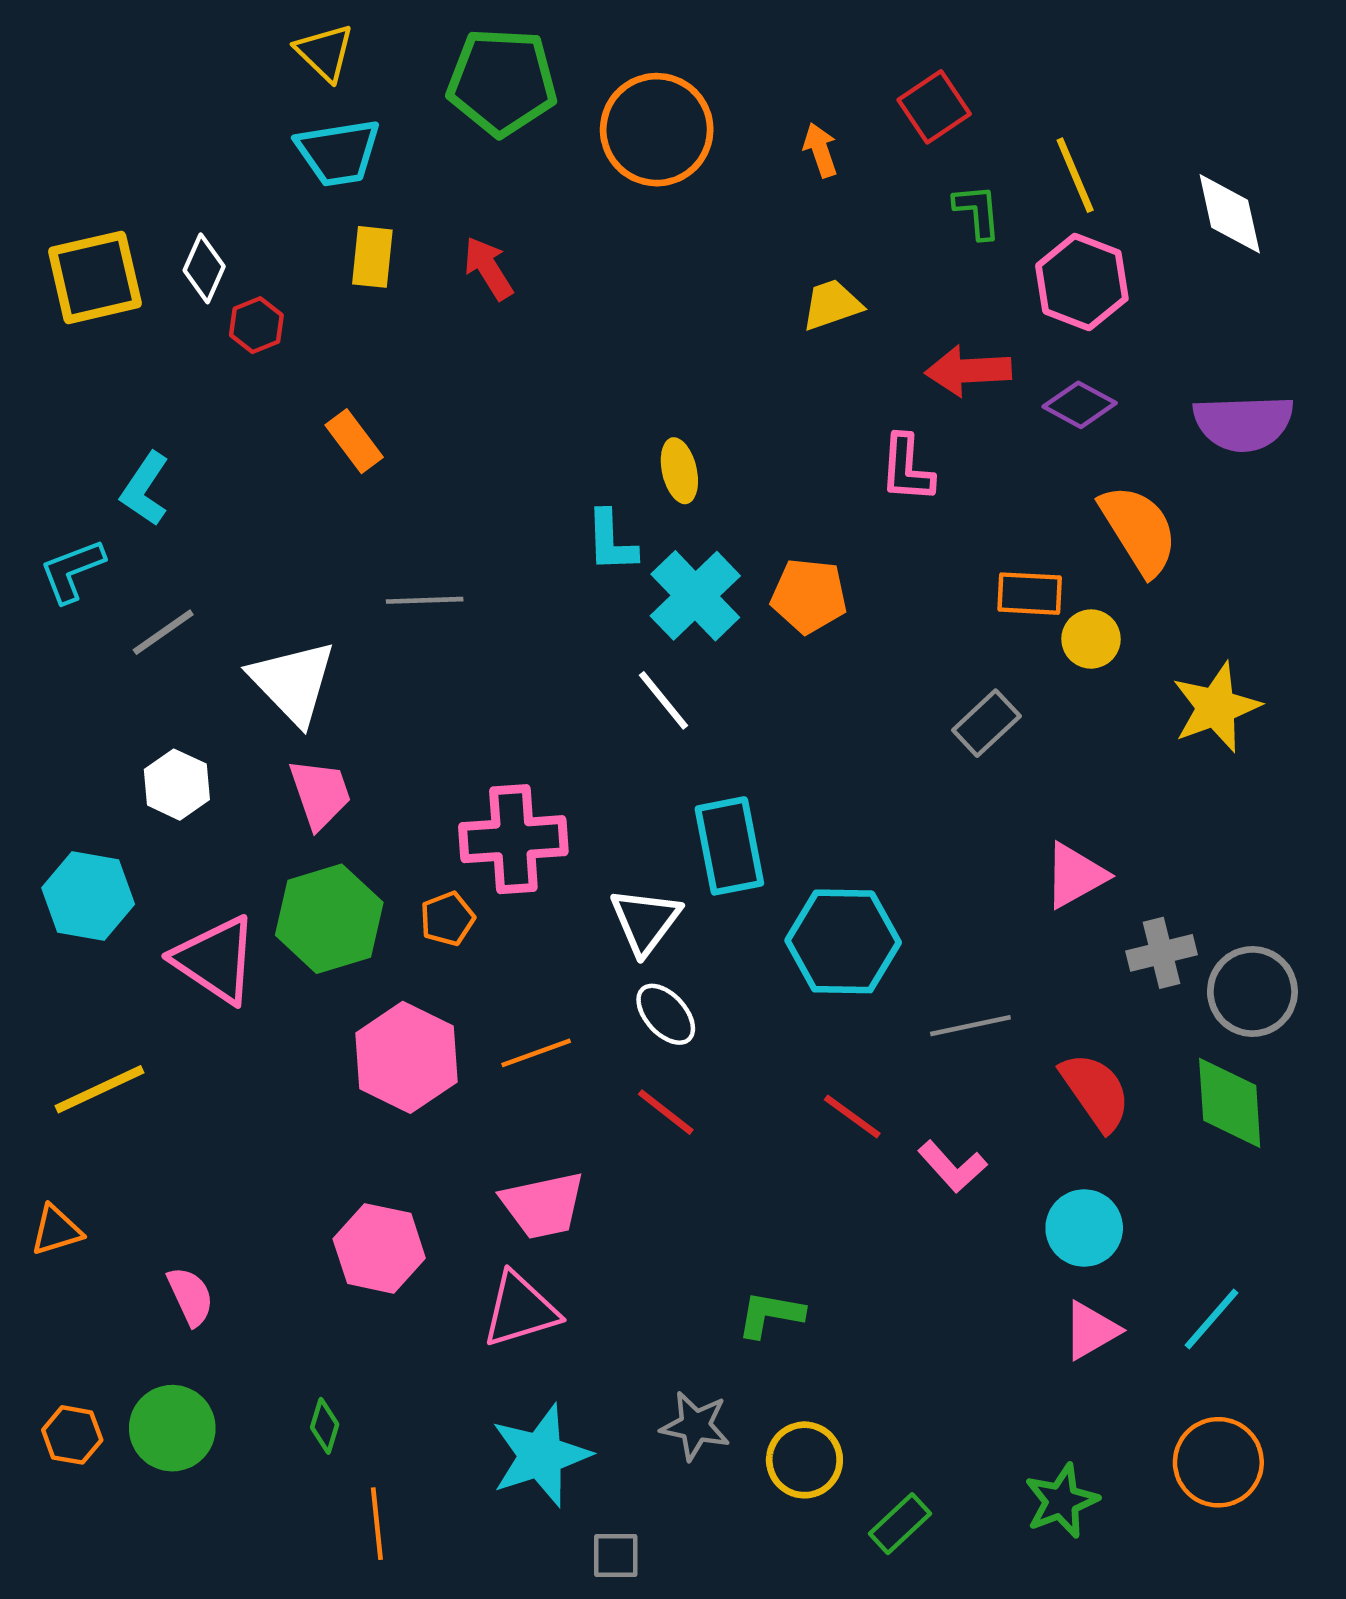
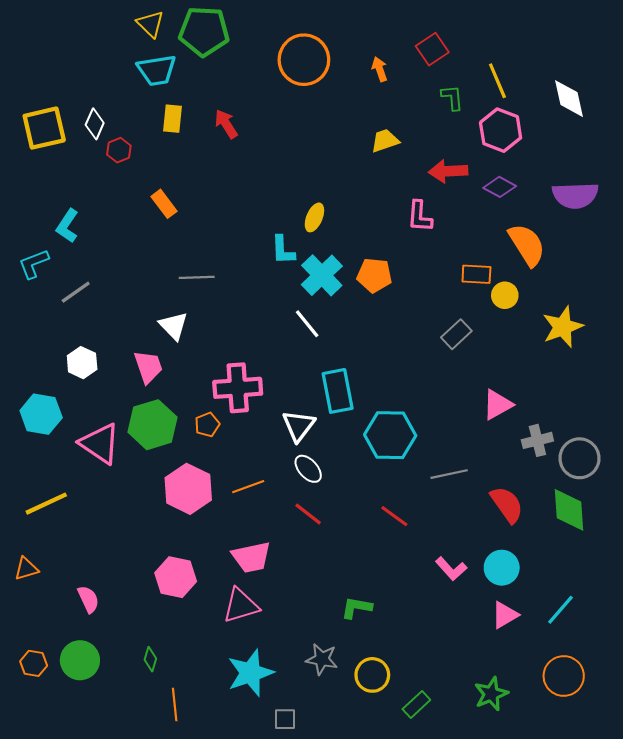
green pentagon: (502, 82) -> (204, 31), moved
yellow ellipse: (679, 471) -> (314, 217), turned 36
white triangle: (293, 682) -> (174, 326), moved, size x0.7
pink L-shape: (952, 1167) -> (451, 569), moved

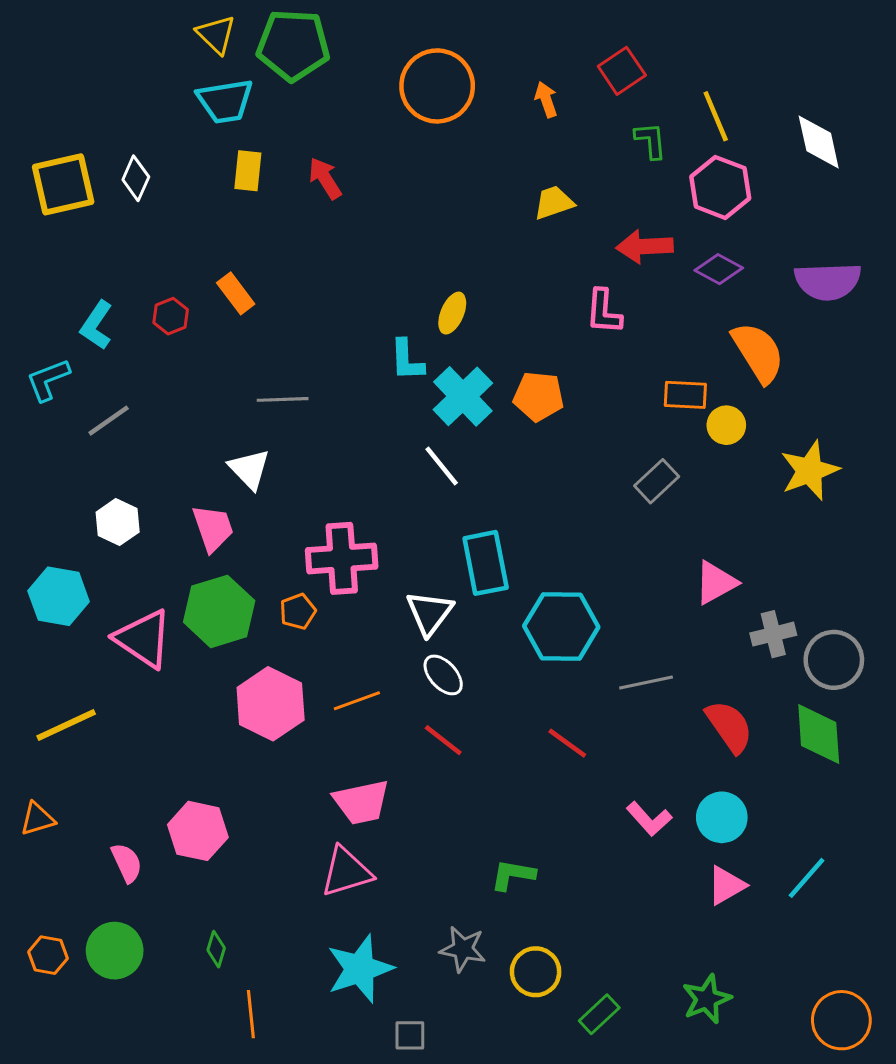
red hexagon: (119, 150) -> (171, 316), moved
pink hexagon: (176, 577) -> (198, 831), moved
orange circle: (564, 676) -> (841, 1020), moved

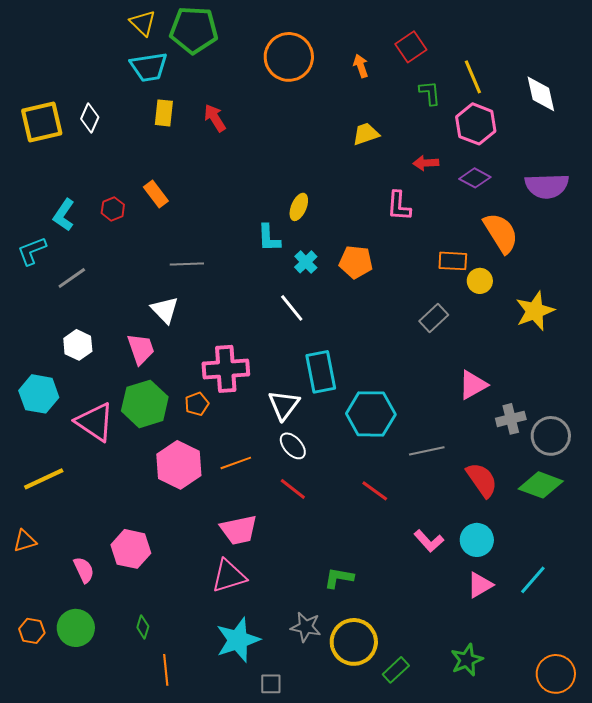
red arrow: (645, 246) -> (426, 163), size x0.7
cyan cross: (463, 396) -> (306, 262), size x0.6
green diamond: (819, 734) -> (541, 485), turned -66
yellow circle: (536, 972) -> (354, 642), size x1.4

